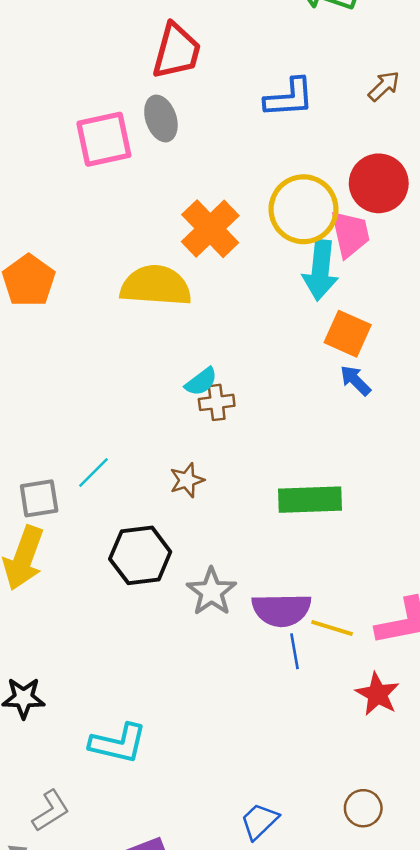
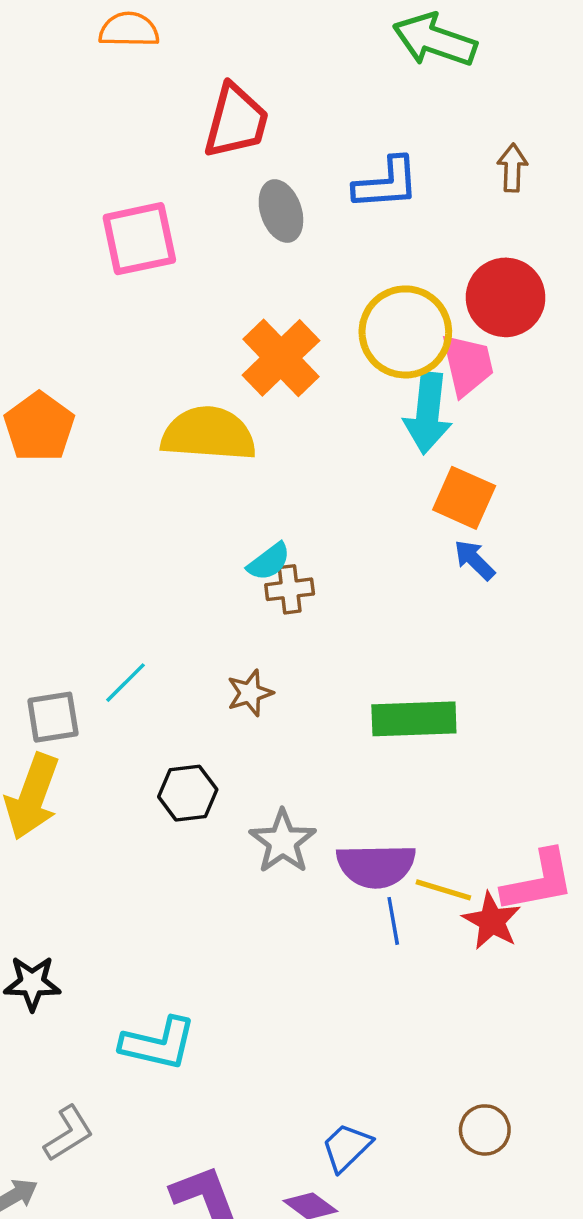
brown arrow: (384, 86) -> (512, 168), turned -44
gray ellipse: (161, 119) -> (281, 211), moved
black hexagon: (140, 555) -> (188, 793), size x0.7
red star: (377, 694) -> (492, 921), moved

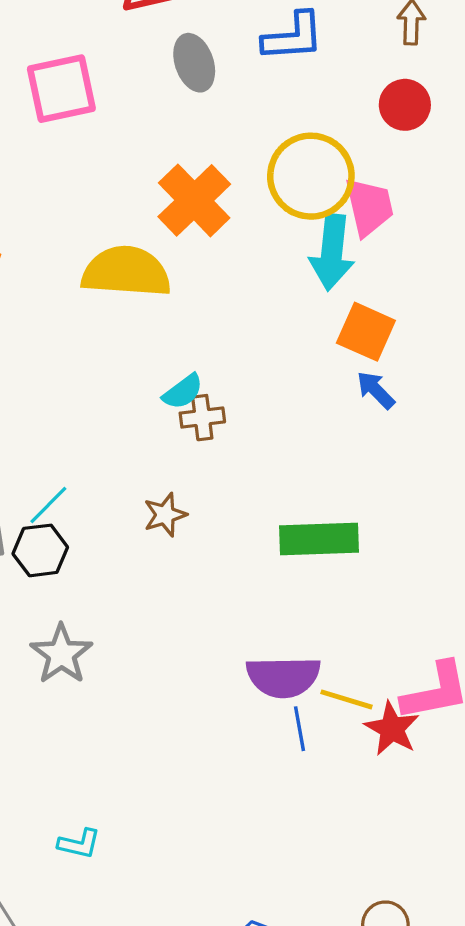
red circle: (506, 297) -> (405, 105), moved, size x0.7
black hexagon: (188, 793) -> (40, 550), moved
gray star: (283, 841) -> (61, 654), moved
cyan L-shape: (158, 1044) -> (79, 844), size x0.6

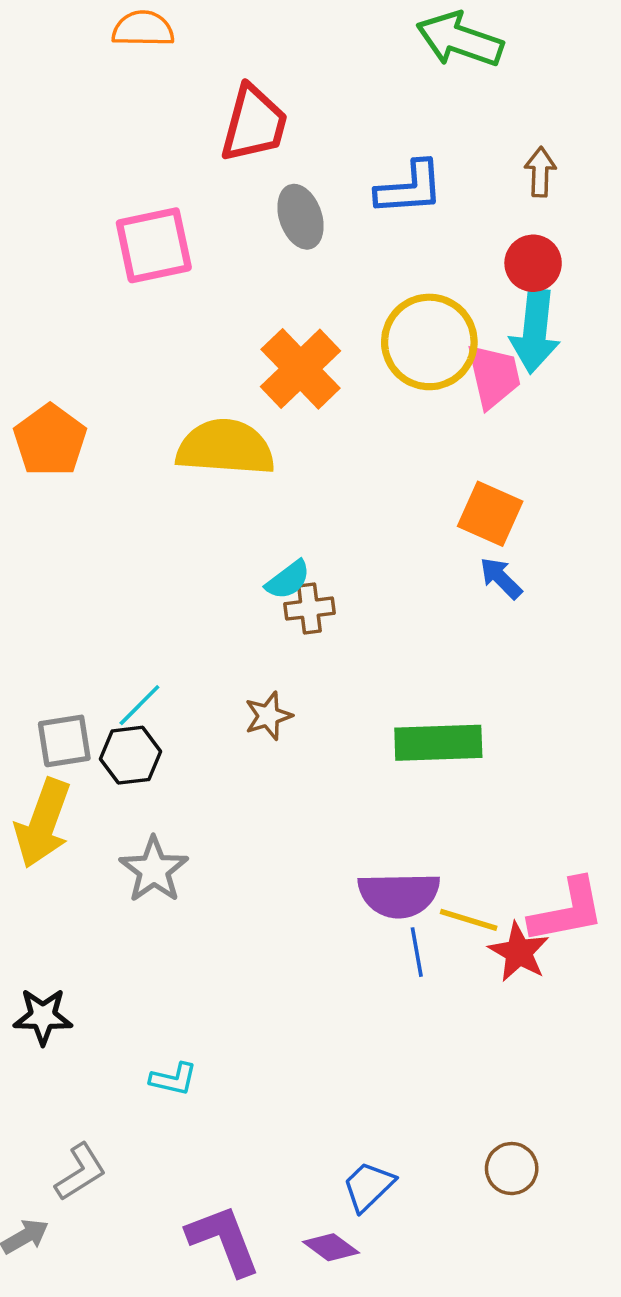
cyan arrow: (332, 252) -> (535, 331), moved

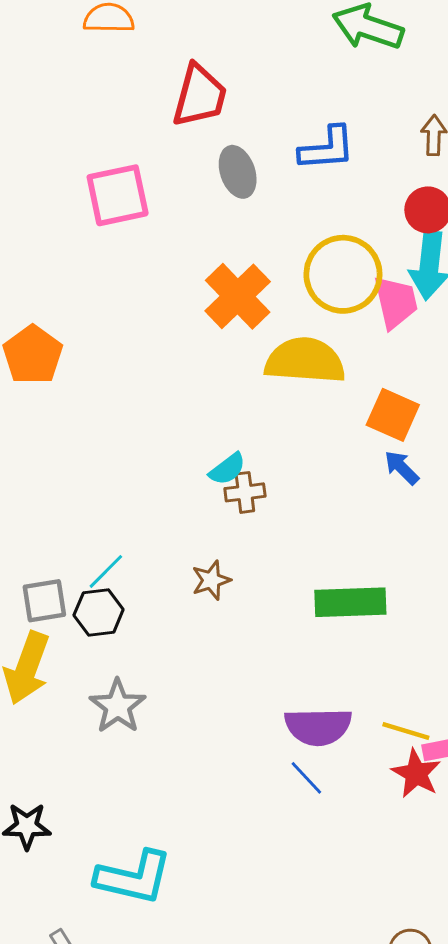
yellow semicircle: (225, 448) -> (305, 361), moved
yellow line: (469, 920) -> (406, 731), moved
blue line: (417, 952) -> (306, 778), moved, turned -33
cyan L-shape: (173, 1079) -> (134, 877), size x2.0

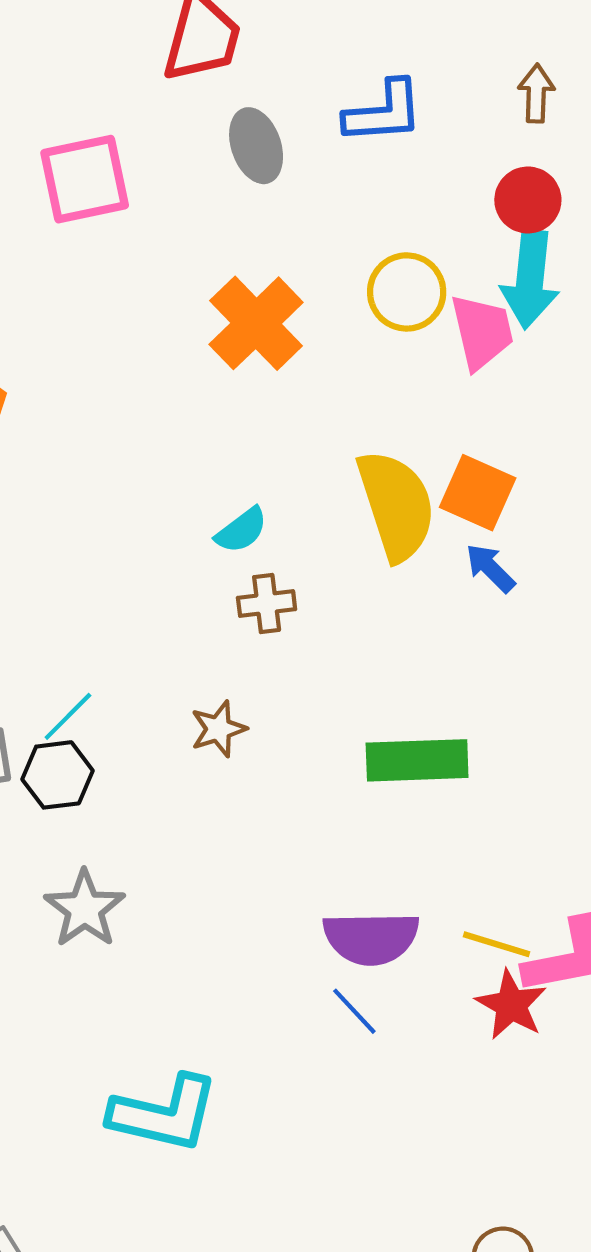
yellow circle: (343, 274) -> (407, 292), size x0.7
yellow semicircle: (305, 361) -> (396, 505), moved, turned 68
cyan semicircle: (227, 469) -> (241, 530), moved
cyan L-shape: (134, 877) -> (164, 1114), moved

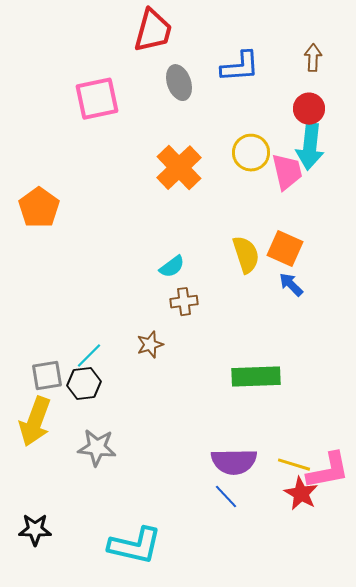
yellow semicircle: (396, 505) -> (246, 255), size x0.7
brown star: (218, 729) -> (150, 345), moved
gray star: (85, 909) -> (97, 448), turned -30

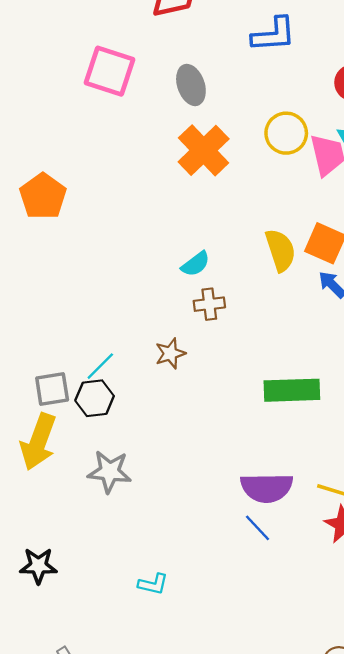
gray ellipse: (179, 83) -> (191, 85), moved
pink square: (97, 99) -> (109, 71), turned 30
cyan L-shape: (135, 546) -> (153, 584), size x0.5

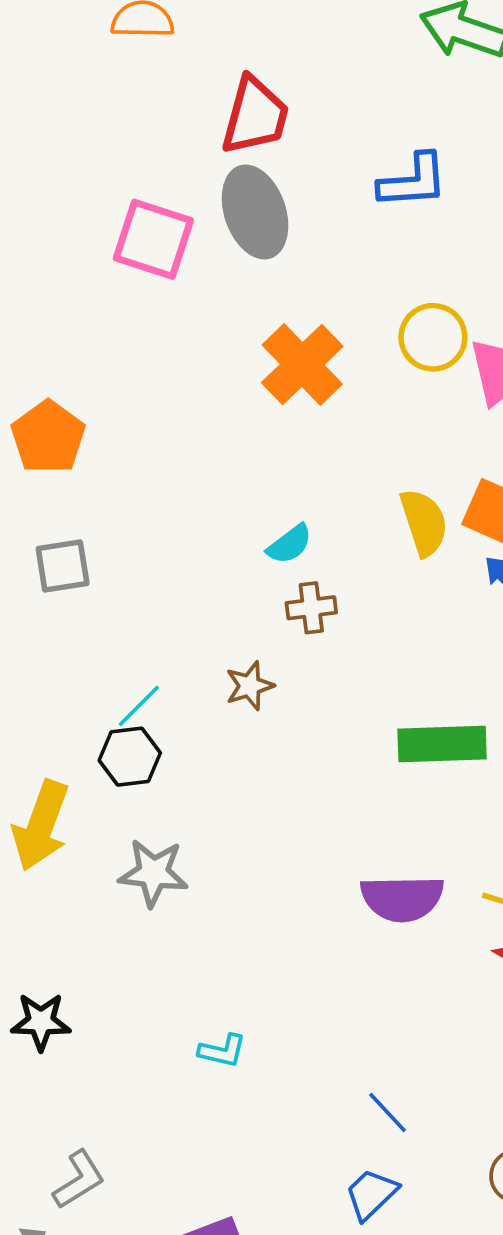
gray ellipse: (191, 85) -> (255, 212), moved, size x1.4
gray square: (52, 389) -> (63, 566), moved
blue line: (258, 528) -> (388, 1112), moved

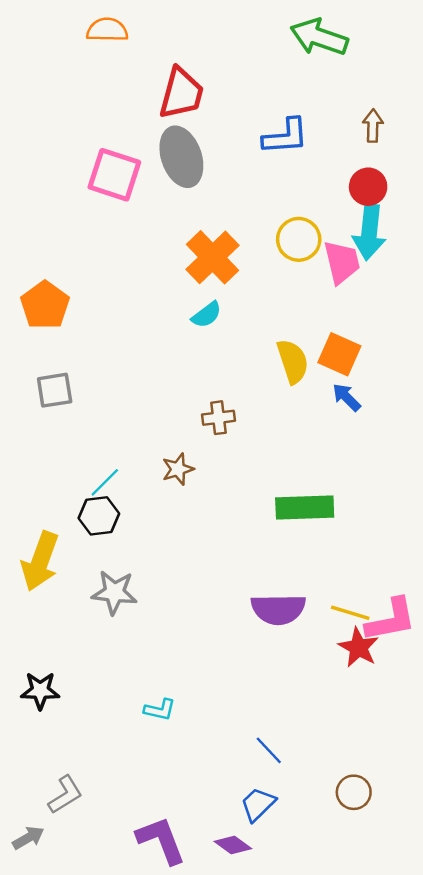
cyan semicircle: (290, 544) -> (207, 315), moved

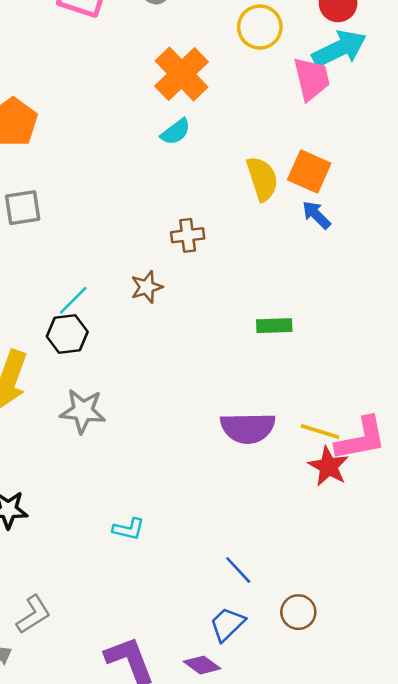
cyan arrow: (369, 232) -> (339, 49), turned -122
yellow circle: (299, 239) -> (260, 27), moved
green rectangle: (305, 507) -> (274, 326), size x0.6
brown circle: (354, 792) -> (298, 612), moved

